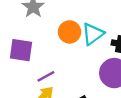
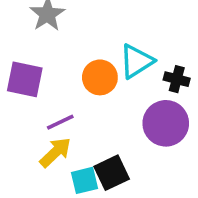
orange circle: (70, 32) -> (100, 77), moved

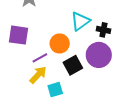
orange circle: (100, 77) -> (60, 43), moved
black square: (112, 173) -> (73, 65), moved

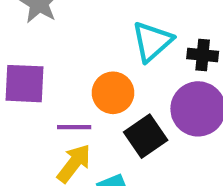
purple line: (40, 58) -> (74, 127), turned 35

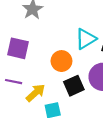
purple line: (74, 127) -> (14, 82), moved

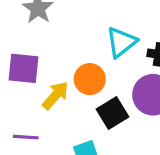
purple line: (14, 82) -> (26, 137), moved
yellow arrow: (36, 93) -> (55, 95), moved

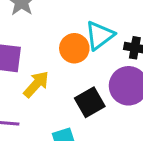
orange circle: (90, 79) -> (74, 48), moved

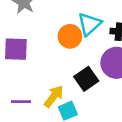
yellow arrow: (36, 84) -> (54, 96), moved

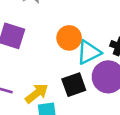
cyan triangle: (89, 24) -> (89, 52), moved

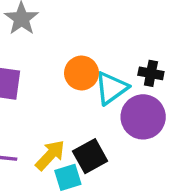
black square: (74, 85) -> (90, 156), moved

